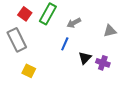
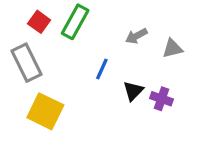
gray arrow: (74, 23) -> (136, 36), moved
yellow square: (29, 71) -> (45, 111), size x1.6

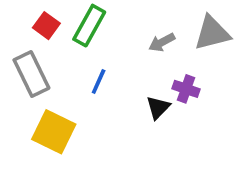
gray triangle: (172, 49) -> (212, 33), moved, size x1.5
blue line: (102, 69) -> (99, 81), moved
purple cross: (162, 99) -> (186, 89), moved

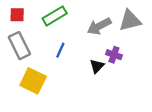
red square: (46, 26) -> (17, 15), moved, turned -35
green rectangle: (89, 26) -> (55, 16), turned 30
gray arrow: (162, 42) -> (99, 26), size x1.5

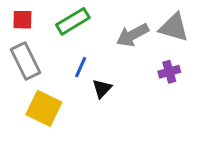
gray triangle: (130, 21) -> (174, 27), turned 30
purple cross: (114, 55) -> (169, 72), moved, turned -35
black triangle: (97, 66) -> (102, 89), moved

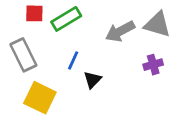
red square: (22, 20) -> (34, 13), moved

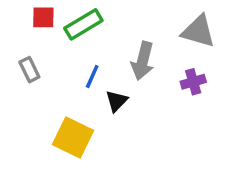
gray arrow: (120, 31) -> (143, 61), moved, turned -48
gray rectangle: (23, 55) -> (29, 70), size x0.6
yellow square: (40, 98) -> (73, 137), moved

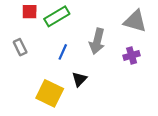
black triangle: (117, 101) -> (79, 79), moved

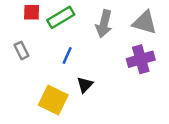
gray arrow: (97, 41) -> (104, 24), moved
purple cross: (132, 55) -> (141, 59), size x1.5

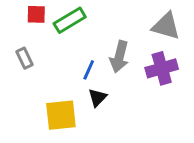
gray arrow: (104, 24) -> (119, 57), moved
blue line: (67, 55) -> (89, 70), moved
yellow square: (53, 100) -> (61, 115), turned -32

